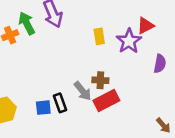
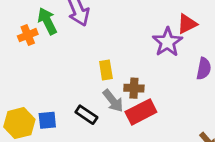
yellow rectangle: (99, 36) -> (106, 70), moved
black rectangle: (60, 103) -> (86, 115), turned -36
blue square: (43, 108) -> (47, 120), moved

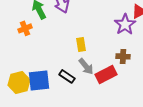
orange cross: (28, 35) -> (25, 28), moved
brown cross: (134, 88) -> (123, 56), moved
blue square: (47, 120) -> (39, 80), size x1.6

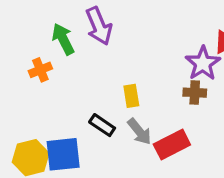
brown cross: (123, 56) -> (195, 93), moved
black rectangle: (67, 76) -> (102, 125), moved

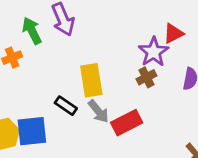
brown cross: (195, 93) -> (146, 77), turned -30
yellow rectangle: (131, 96) -> (91, 80), size x1.6

